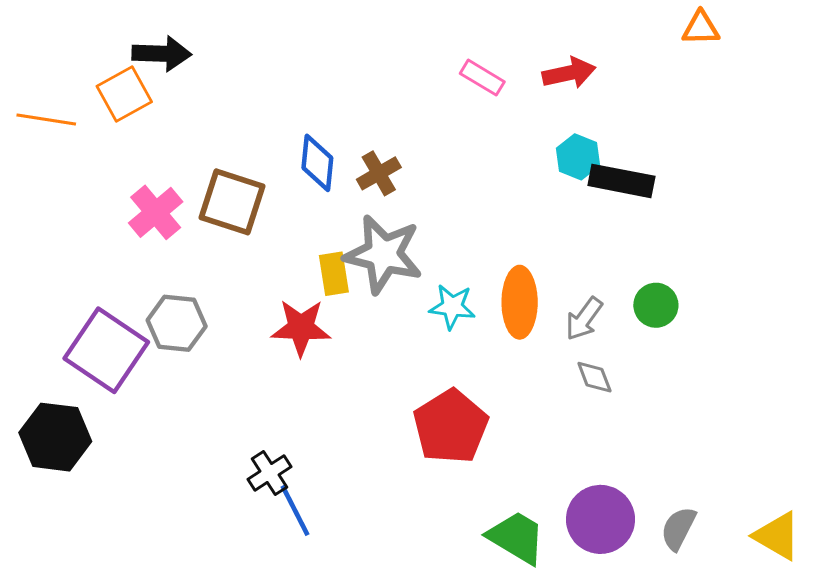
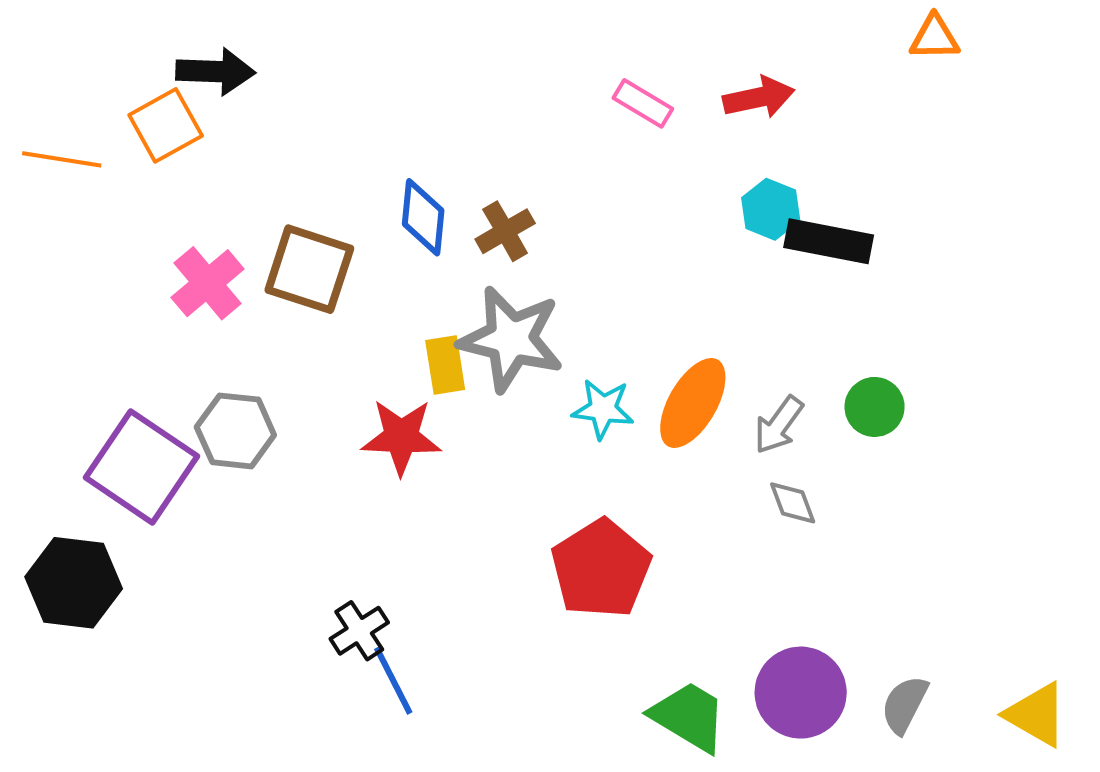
orange ellipse: (520, 302) -> (693, 403), turned 30

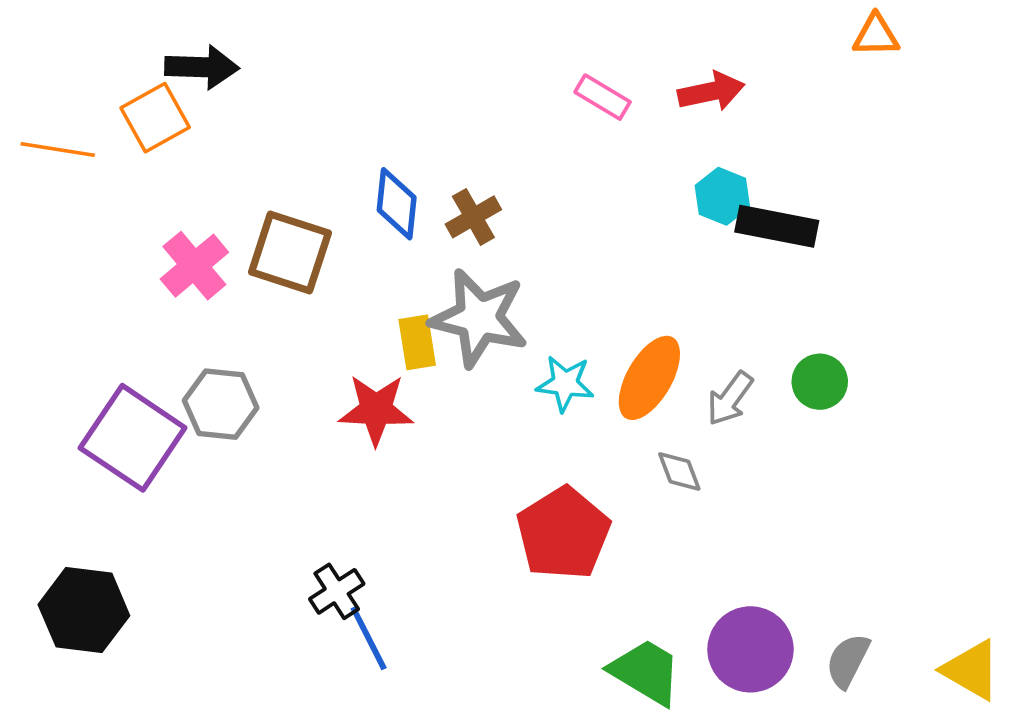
gray diamond: (793, 503) -> (679, 472), moved
black hexagon: (74, 583) -> (84, 610), moved

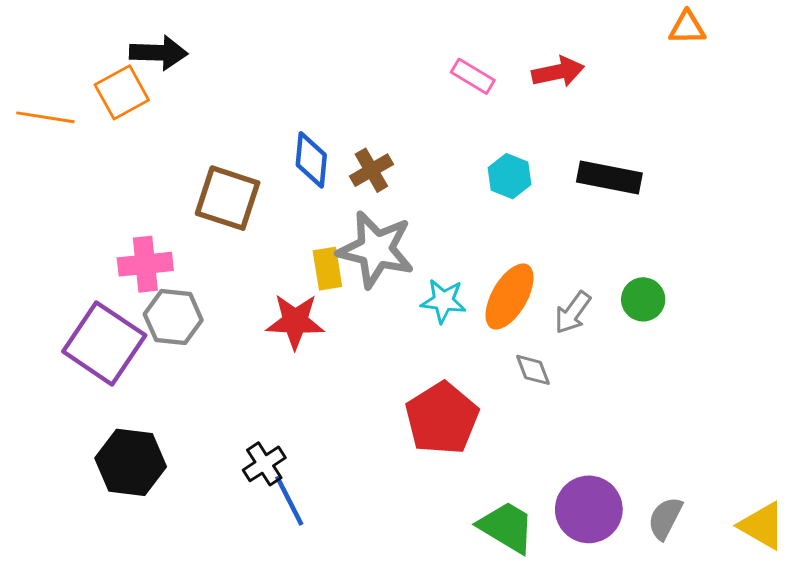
cyan hexagon: (722, 196) -> (509, 176), moved
pink cross: (194, 266) -> (145, 264), moved, turned 34
black hexagon: (84, 610) -> (131, 462), moved

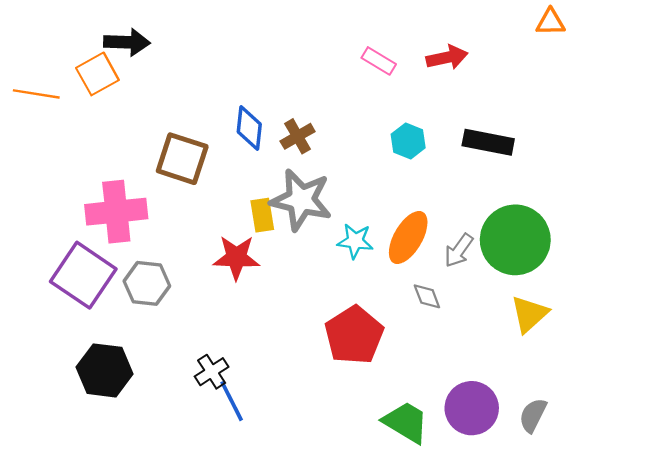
pink cross: (145, 264) -> (116, 212), size x1.4
green circle: (643, 299) -> (515, 240), size x2.0
gray hexagon: (173, 317) -> (147, 283), moved
yellow triangle: (762, 526) -> (529, 314), moved, turned 48

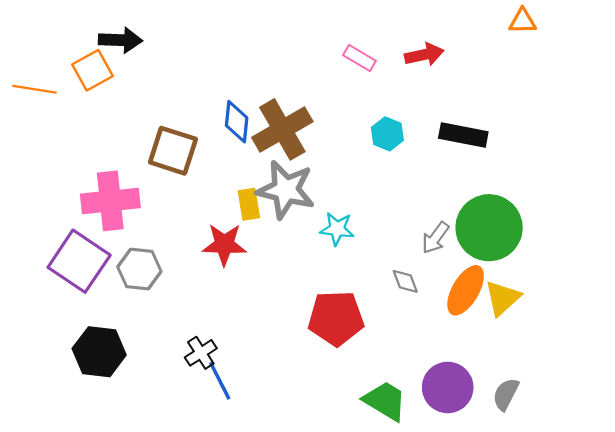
brown cross: (298, 136) -> (282, 129), size x1.8
orange ellipse: (408, 238) -> (466, 290), moved
red pentagon: (354, 335) -> (336, 318), turned 30

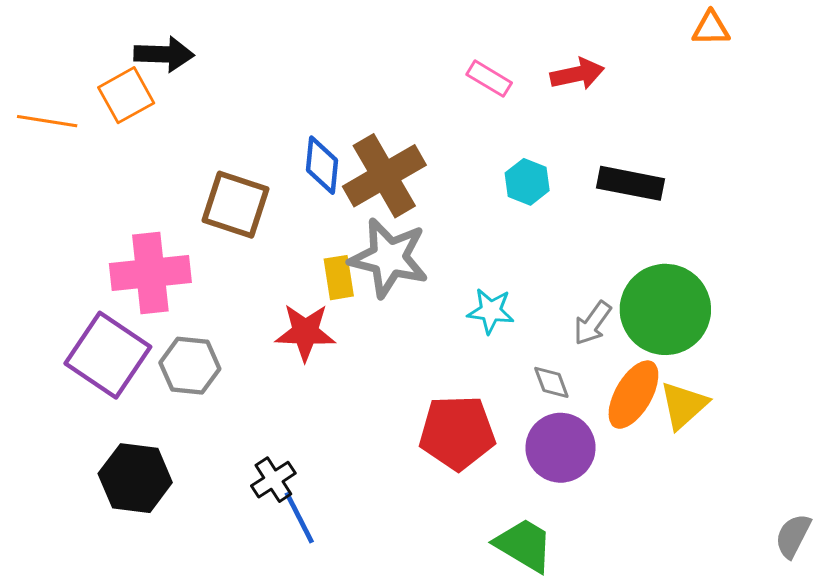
cyan star: (337, 229) -> (491, 311), moved
purple circle: (448, 387) -> (561, 448), moved
gray semicircle: (506, 394) -> (793, 536), moved

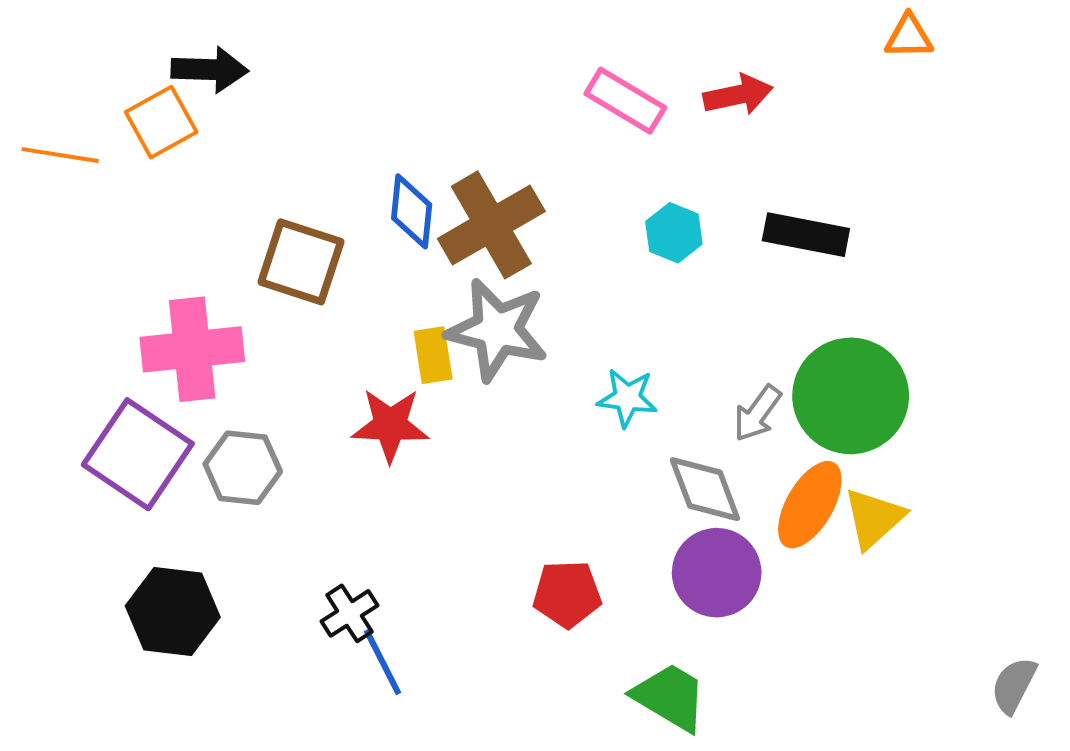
pink rectangle: (489, 79) -> (625, 101), size x1.4
gray diamond: (551, 382) -> (705, 489), size x1.6
red pentagon: (457, 433) -> (567, 594), moved, size x0.7

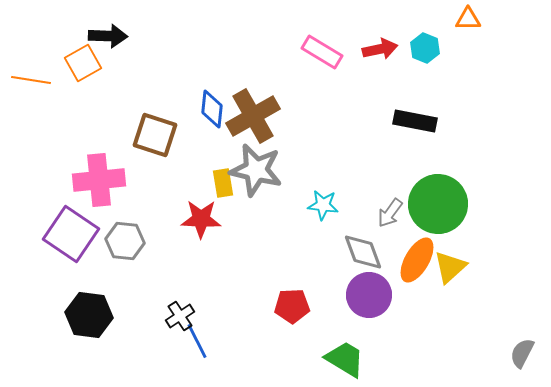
cyan hexagon: (674, 233) -> (425, 48), moved

